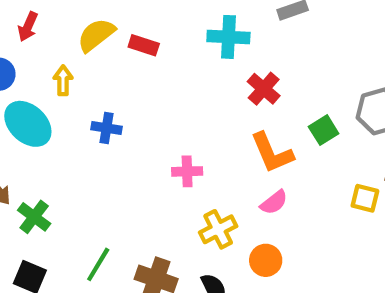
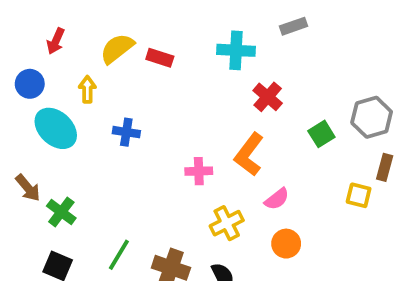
orange L-shape: (272, 153) -> (249, 154), moved, turned 60
orange circle: (266, 260) -> (286, 244), moved

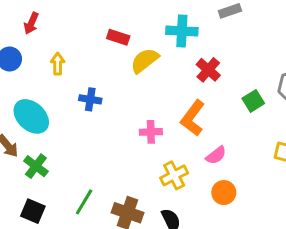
yellow semicircle: (117, 48) -> (145, 61), moved
cyan ellipse: (56, 128) -> (31, 116), moved

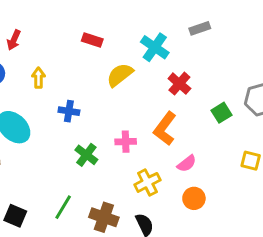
cyan cross: (182, 31) -> (155, 47), turned 32
red rectangle: (118, 37) -> (92, 40), moved
green cross: (36, 166) -> (86, 155), moved

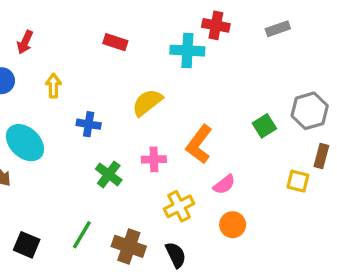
gray rectangle: (200, 28) -> (278, 29), moved
cyan cross: (155, 47) -> (187, 51), turned -32
yellow semicircle: (120, 75) -> (147, 102), moved
red cross: (179, 84) -> (216, 25), moved, turned -30

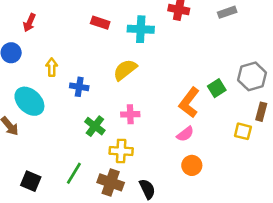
cyan cross: (187, 51) -> (141, 29), moved
yellow arrow: (53, 86) -> (52, 67), moved
orange L-shape: (199, 144) -> (189, 103), moved
yellow cross: (179, 206) -> (121, 151), moved, turned 30

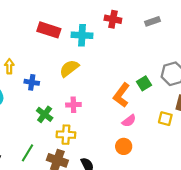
red rectangle: (100, 23) -> (49, 30), size x1.5
pink semicircle: (185, 134) -> (129, 121), moved

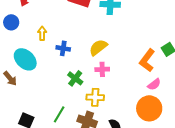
yellow semicircle: (69, 68) -> (98, 47), moved
orange circle: (124, 146) -> (149, 108), size x1.6

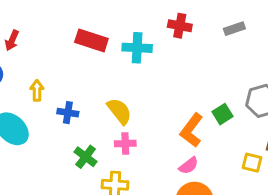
yellow semicircle: (98, 47) -> (119, 111), turned 90
pink semicircle: (154, 84) -> (189, 166), moved

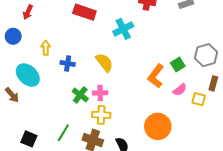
cyan cross: (137, 48) -> (123, 29), moved, turned -30
pink cross: (125, 144) -> (100, 93), moved
pink semicircle: (189, 166) -> (180, 90), moved

